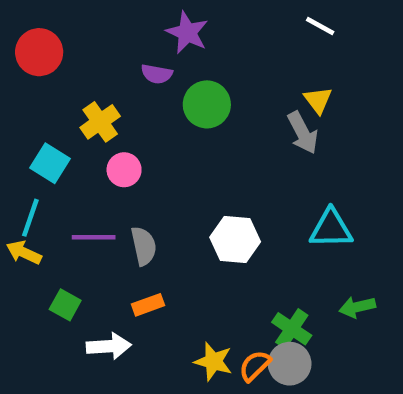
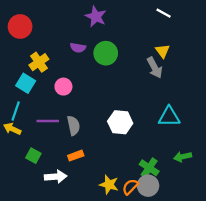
purple semicircle: (157, 74) -> (78, 48), moved
yellow cross: (100, 122) -> (39, 62), moved

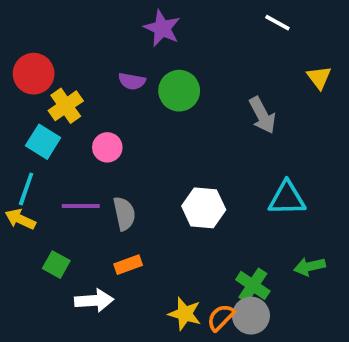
red circle: (20, 26) -> (34, 74), moved
yellow triangle: (162, 51) -> (319, 77), moved

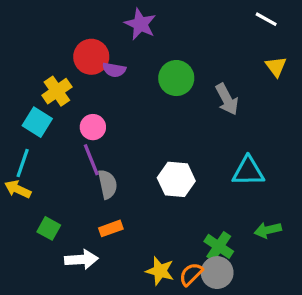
white line: (277, 23) -> (266, 19), moved
red circle: (34, 74) -> (91, 57), moved
green circle: (179, 91) -> (176, 78), moved
purple line: (81, 206) -> (91, 160), moved, turned 68

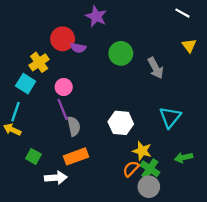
cyan triangle: (248, 171) -> (170, 117), turned -50
orange rectangle: (111, 228) -> (76, 156), size x1.5
yellow star: (160, 271) -> (142, 151), moved
orange semicircle: (191, 274) -> (131, 169), moved

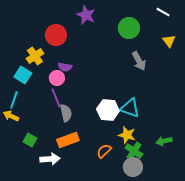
purple semicircle: (78, 48) -> (65, 67), moved
green circle: (121, 53) -> (129, 28), moved
cyan triangle: (170, 117) -> (130, 108), moved, turned -50
orange semicircle: (131, 169) -> (104, 151), moved

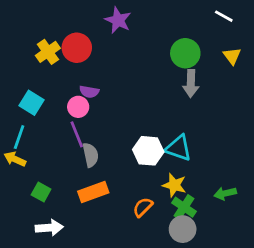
green circle: (129, 28) -> (185, 53), moved
yellow cross: (35, 56) -> (48, 52), moved
gray arrow: (139, 61) -> (191, 83), turned 30
white arrow: (50, 159) -> (49, 228), moved

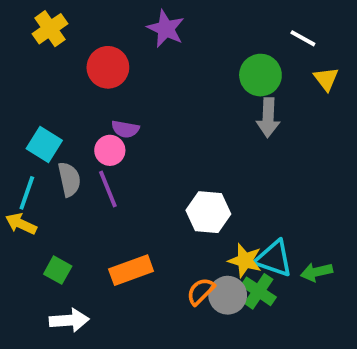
white line: (224, 16) -> (303, 38), moved
yellow cross: (48, 52) -> (50, 29), moved
cyan triangle: (178, 148) -> (274, 259), moved
gray semicircle: (91, 155) -> (69, 179), moved
gray circle: (183, 229) -> (228, 295), moved

